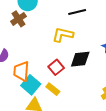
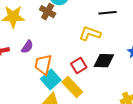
brown cross: (18, 19) -> (48, 12), turned -35
yellow rectangle: (53, 89) -> (72, 87), size x1.5

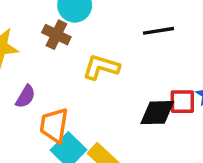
yellow L-shape: (90, 34) -> (101, 67), moved
red square: (79, 65) -> (182, 102), moved, turned 35

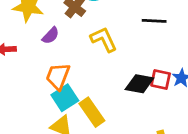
yellow L-shape: (101, 67) -> (104, 39), turned 36
purple semicircle: (25, 97) -> (51, 36), moved

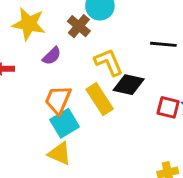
black diamond: (139, 84) -> (129, 85), moved
yellow rectangle: (92, 112) -> (100, 99), moved

